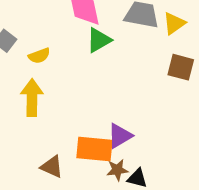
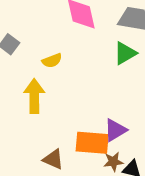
green triangle: (99, 40) -> (125, 53), moved
yellow semicircle: (39, 56) -> (52, 61), moved

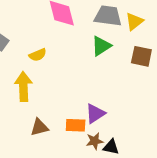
orange rectangle: (92, 143) -> (76, 125), size x0.7
brown triangle: (53, 159) -> (39, 127), moved, turned -36

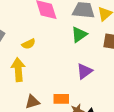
purple triangle: (95, 114) -> (84, 71), moved

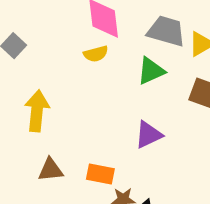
yellow semicircle: (29, 44) -> (96, 54), moved

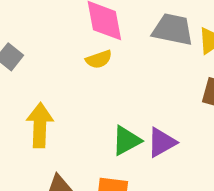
green triangle: (151, 71) -> (126, 141), moved

